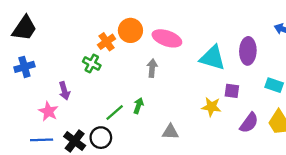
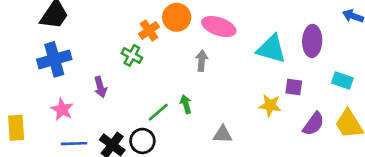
blue cross: (24, 67) -> (54, 59), size x1.4
green arrow: (138, 106) -> (186, 104), turned -35
pink star: (48, 111) -> (62, 109), moved

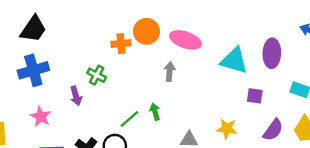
orange cross: (149, 30) -> (121, 44), turned 30
green cross: (132, 55) -> (97, 75), moved
yellow star: (270, 105) -> (227, 129), moved

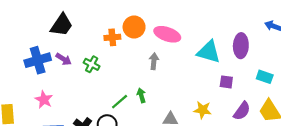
black trapezoid: (33, 29) -> (61, 25), moved
purple arrow: (76, 96) -> (64, 59), moved, turned -42

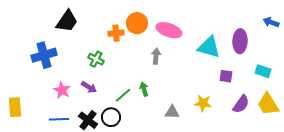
purple arrow: (64, 59) -> (89, 87), moved
pink star: (44, 100) -> (62, 90), moved

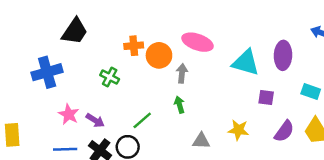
orange circle: (137, 23) -> (159, 55), moved
purple arrow: (89, 87) -> (95, 120), moved
green arrow: (144, 89) -> (179, 105), moved

